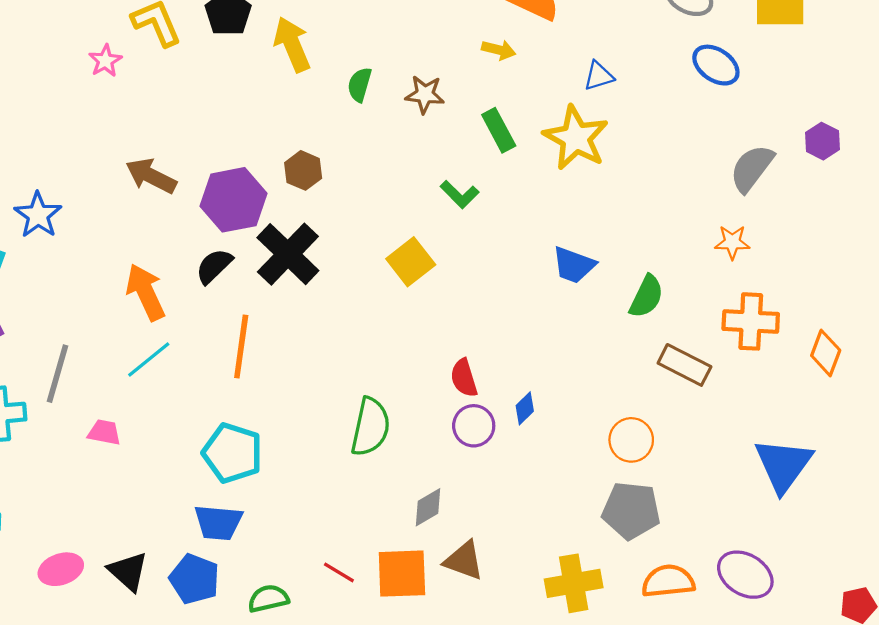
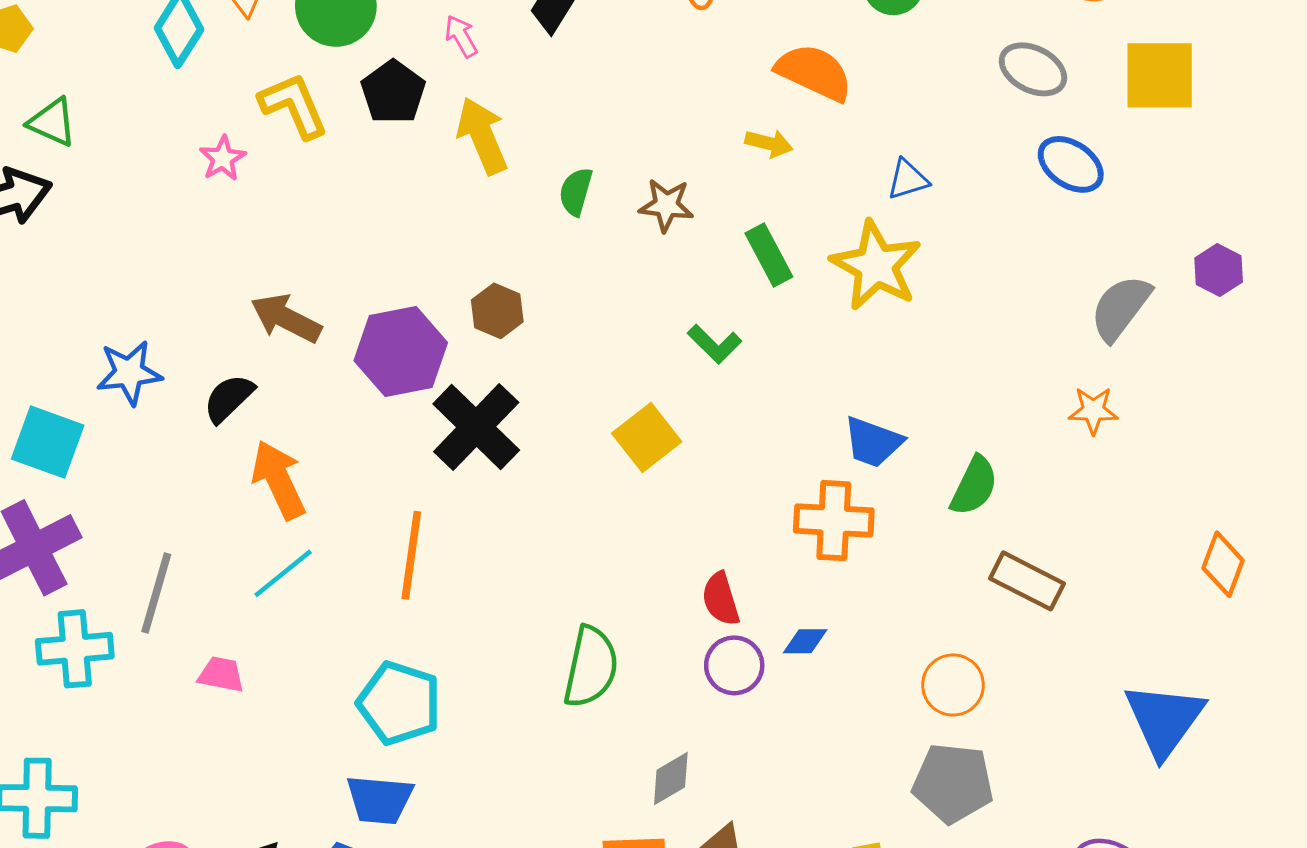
blue star: (38, 215) -> (129, 373), turned 30
black semicircle: (214, 266) -> (229, 398), moved
orange cross: (751, 321) -> (834, 521), moved
blue diamond: (525, 408) -> (805, 641), turned 44

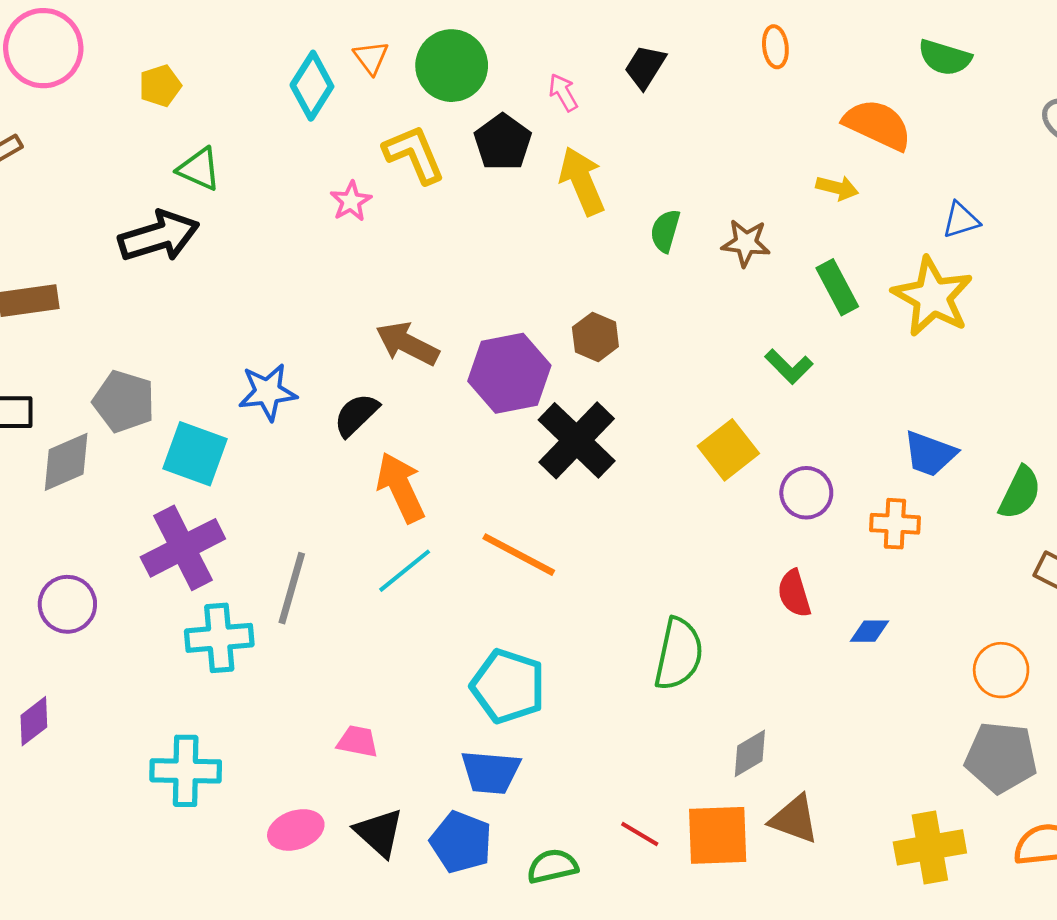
orange cross: (834, 521) -> (895, 524), size x0.7
orange line: (411, 555) -> (519, 555), turned -70
purple circle: (734, 665) -> (806, 493), moved
pink trapezoid: (221, 674) -> (358, 741), moved

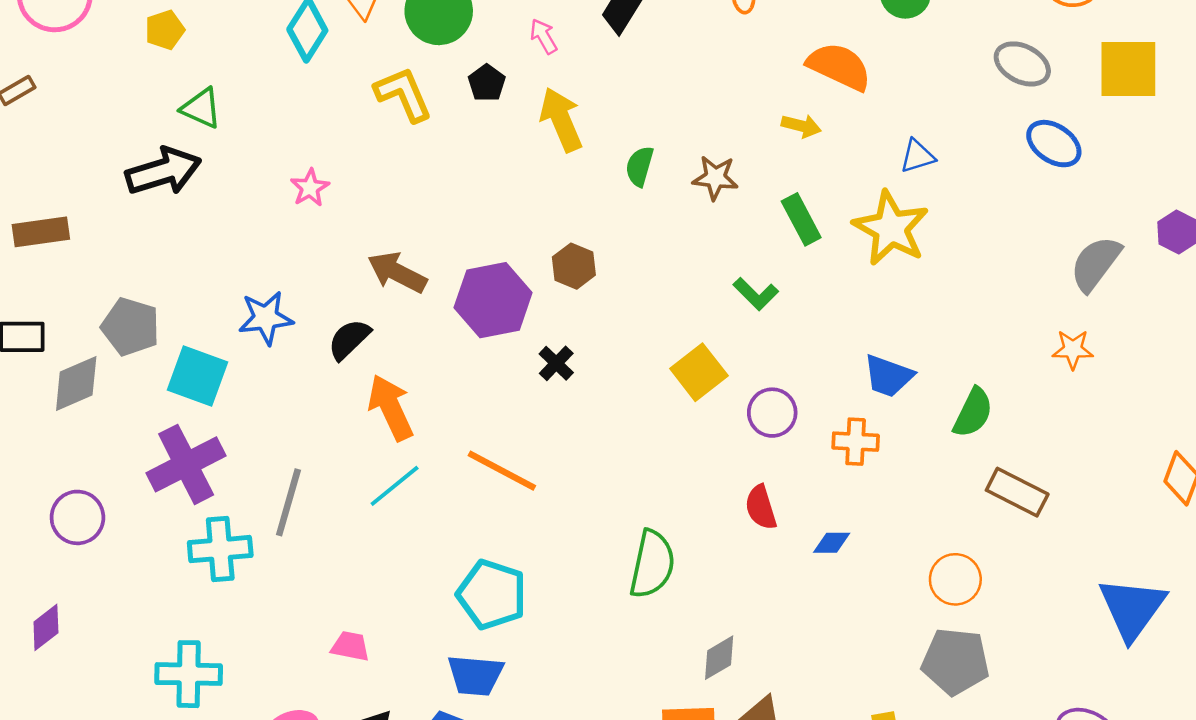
black pentagon: (503, 142) -> (487, 83), size x0.7
pink star: (351, 201) -> (310, 188), moved
black cross: (577, 440) -> (556, 363), size x0.5

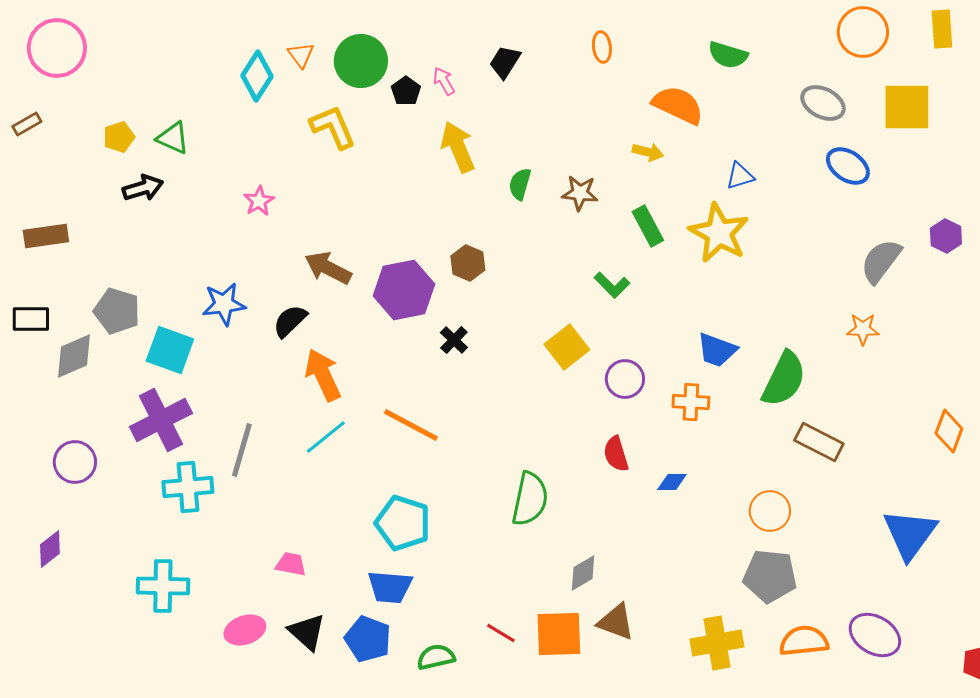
yellow pentagon: (165, 30) -> (119, 137), moved
black pentagon: (487, 83) -> (406, 91), moved
black arrow: (163, 171) -> (143, 188), size x0.7
green semicircle: (973, 413) -> (784, 379), size x1.4

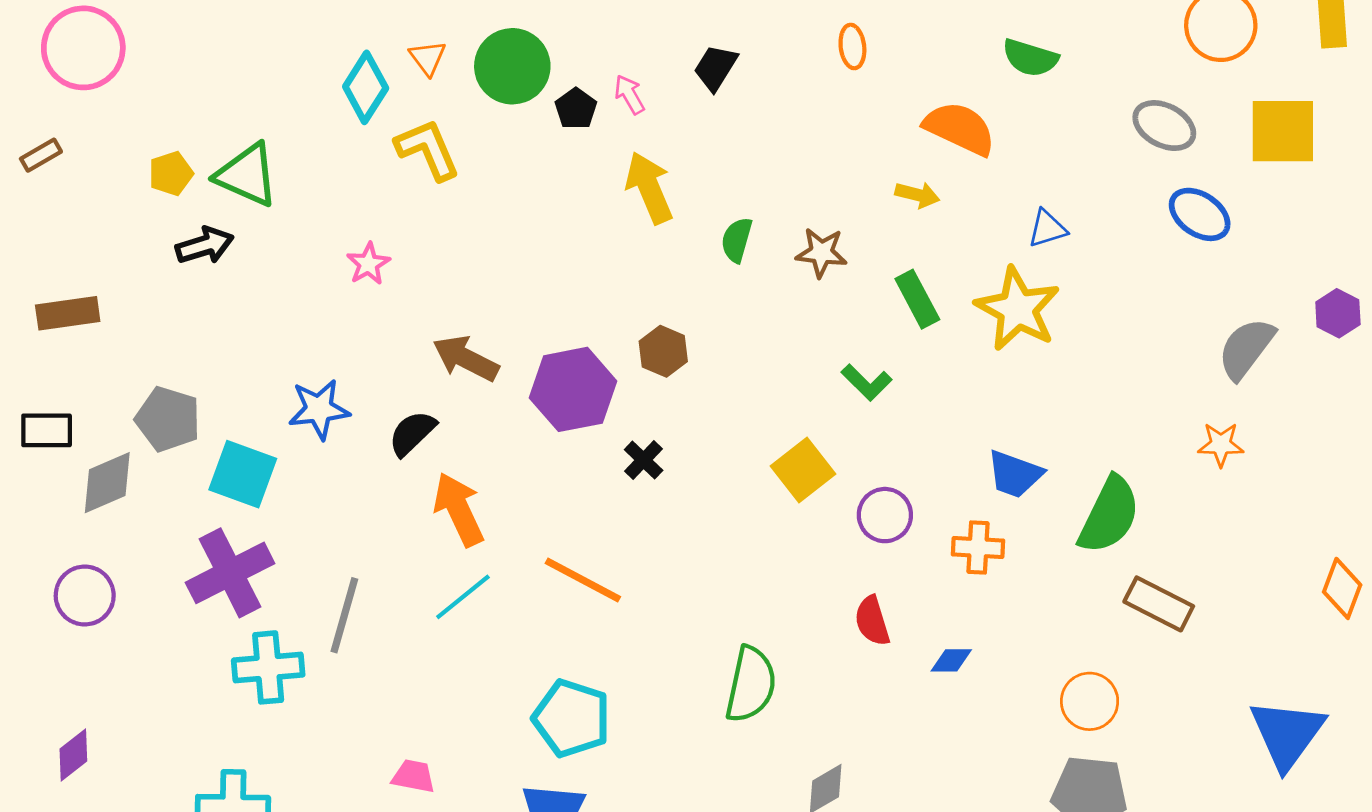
yellow L-shape: (333, 127) -> (428, 150), moved
green triangle: (173, 138) -> (247, 175), size x1.4
purple circle: (75, 462) -> (85, 595), moved

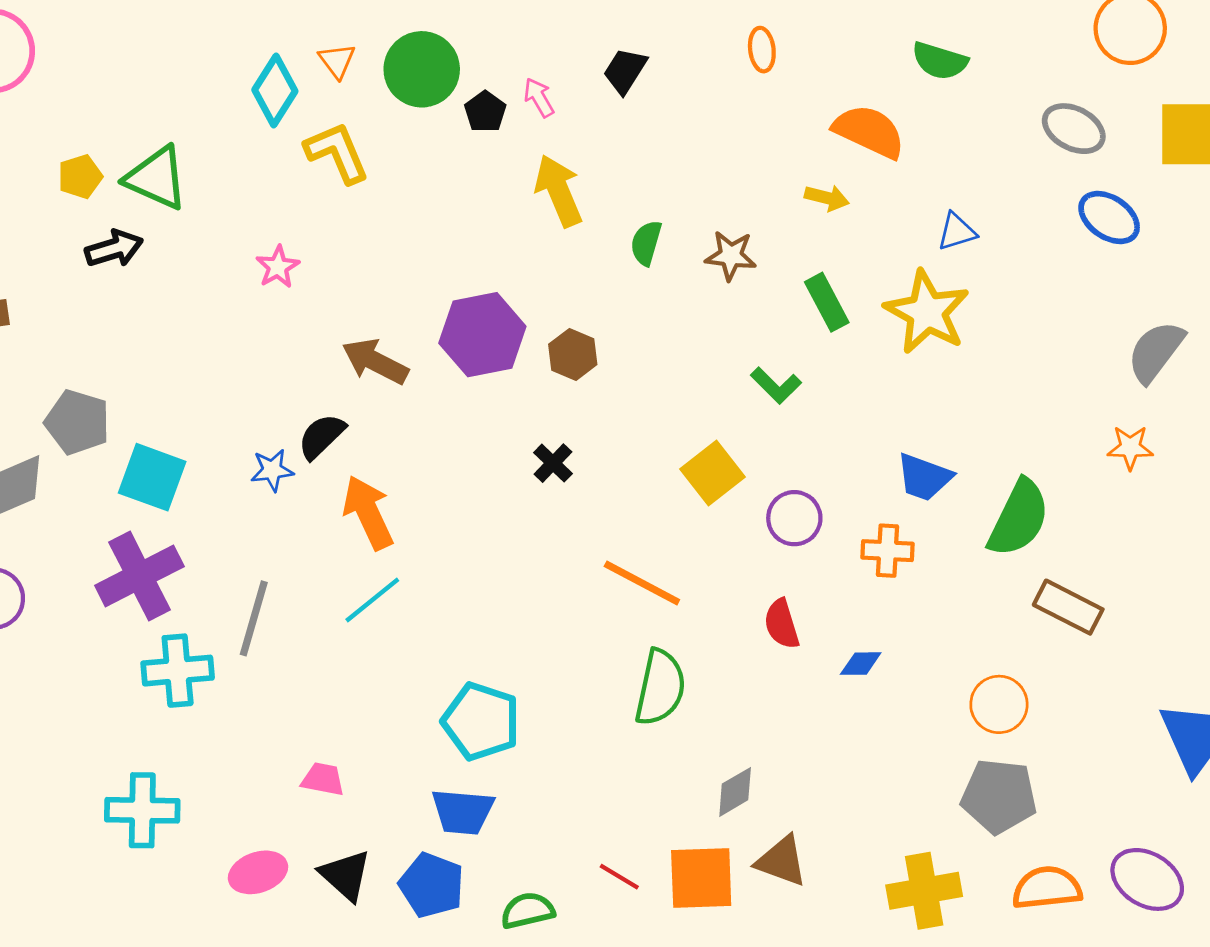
purple hexagon: (573, 389) -> (482, 335), moved
blue star: (319, 409) -> (272, 470), moved, size x0.7
orange line: (583, 580) -> (642, 583), moved

